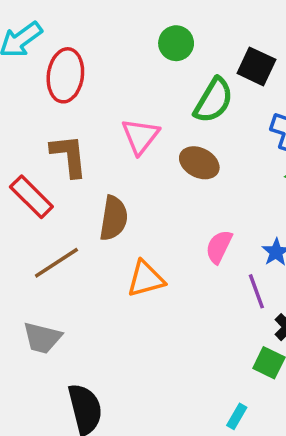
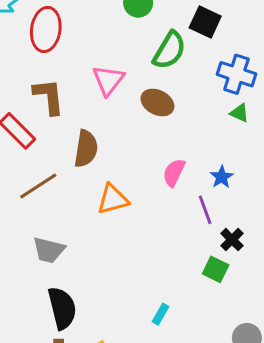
gray trapezoid: (42, 338) -> (49, 250), moved
cyan rectangle: (237, 416) -> (160, 314), moved

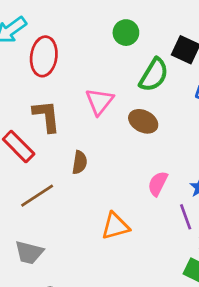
brown semicircle: (86, 149) -> (80, 162), size x0.7
orange triangle: (113, 199) -> (115, 226), moved
gray trapezoid: (49, 250) -> (29, 253), moved

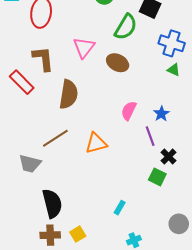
brown semicircle: (80, 162) -> (69, 94), size x1.6
brown line: (37, 196) -> (55, 138), moved

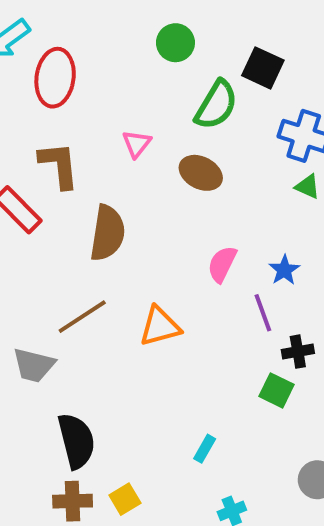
pink triangle: (84, 47) -> (137, 144), size x0.7
black cross: (169, 157) -> (298, 352), turned 35

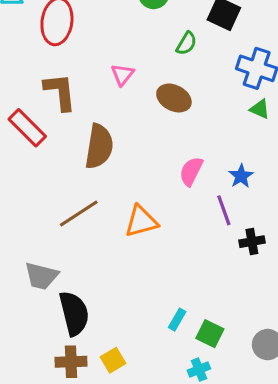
green semicircle: (216, 105) -> (186, 43), size x0.6
gray trapezoid: (34, 365) -> (41, 276), moved
green square: (276, 390) -> (210, 334), moved

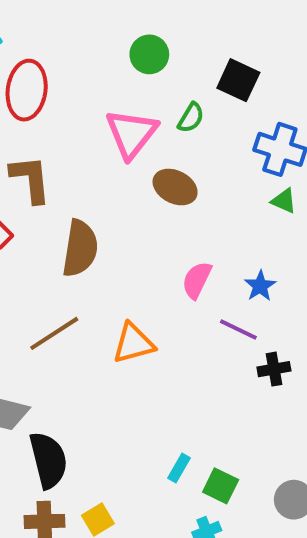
pink triangle: (122, 75) -> (131, 134), moved, size x1.8
purple line: (224, 210) -> (238, 329), turned -44

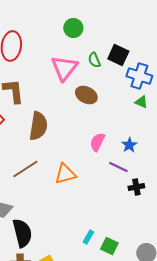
black square: (238, 80) -> (118, 55), moved
green semicircle: (191, 118) -> (94, 60), turned 126

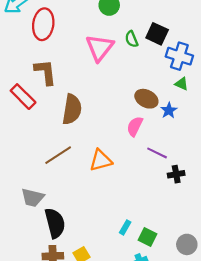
brown ellipse: (86, 95) -> (146, 99), moved
blue star: (129, 145) -> (169, 110), moved

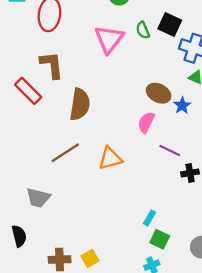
black semicircle: (55, 223) -> (19, 236), moved, size x0.7
cyan rectangle: (125, 227) -> (150, 218), moved

